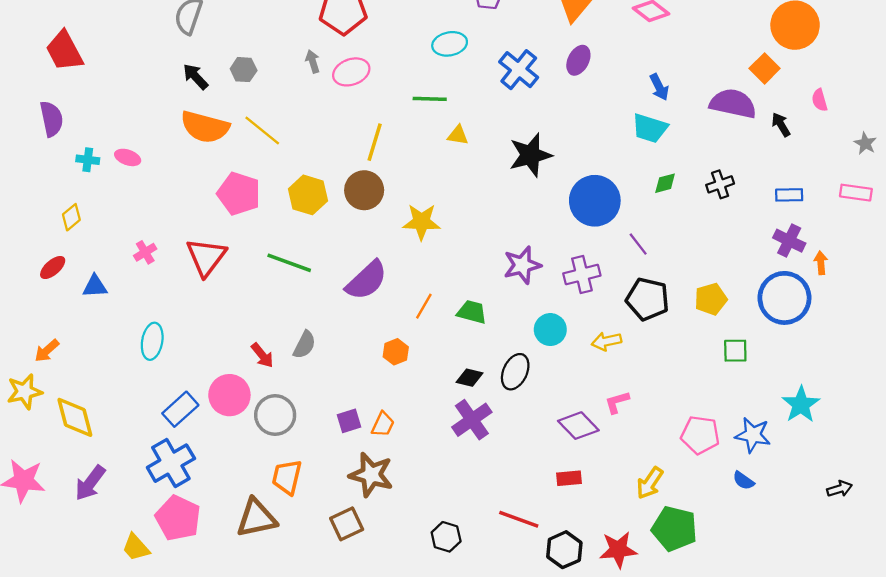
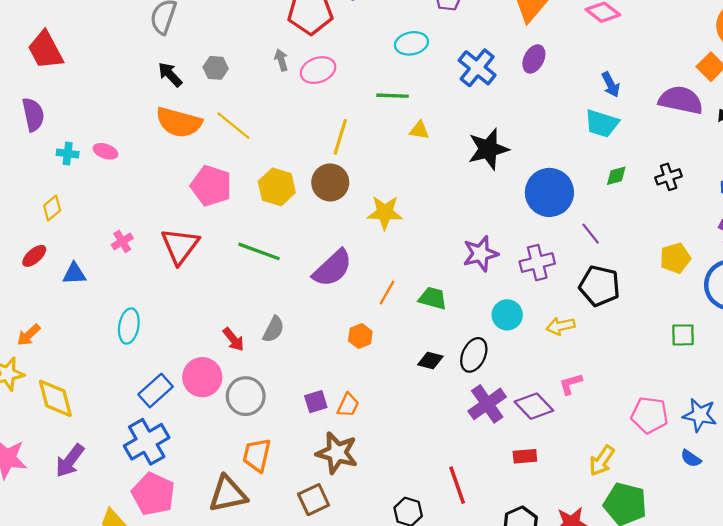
yellow pentagon: (711, 299) -> (675, 258), moved
purple cross: (472, 420) -> (487, 404), moved
red line: (519, 519) -> (457, 485), moved, turned 51

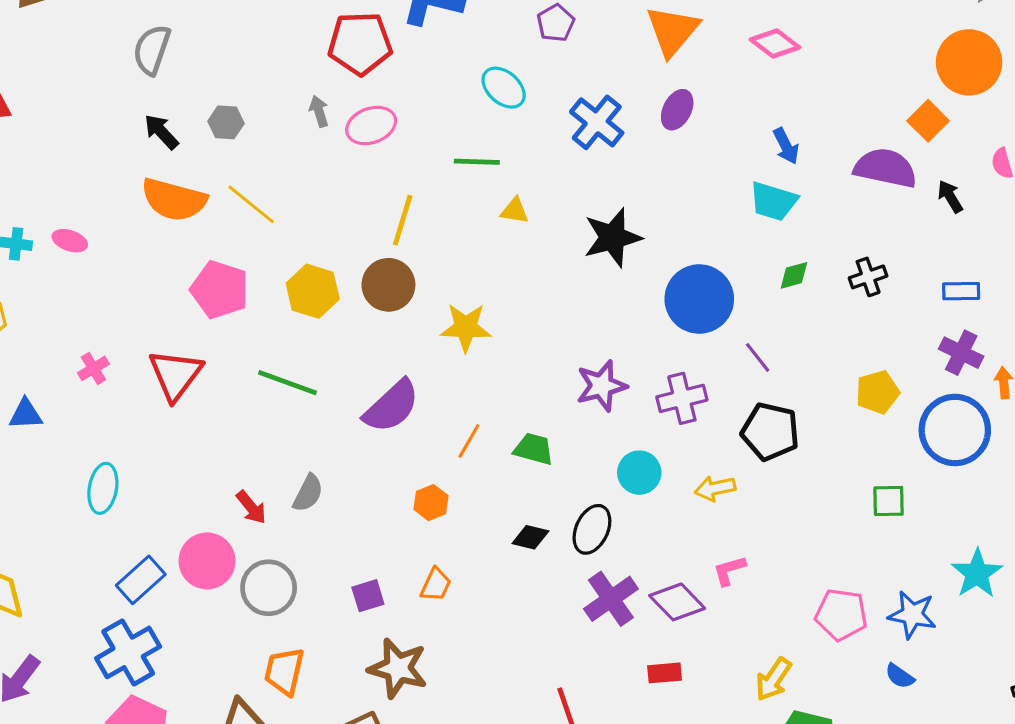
cyan ellipse: (411, 43) -> (504, 88), turned 52
orange trapezoid: (348, 405) -> (436, 585), moved

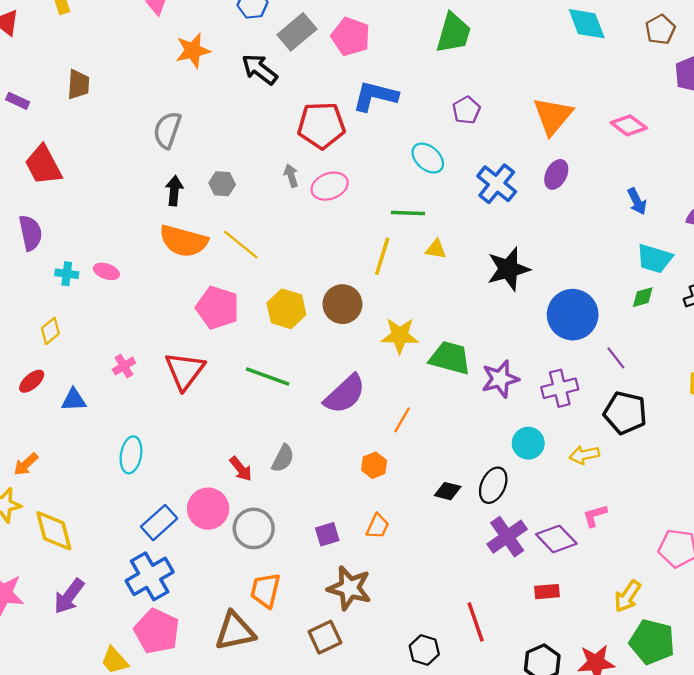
black arrow: (161, 132) -> (174, 191), turned 48
cyan trapezoid: (773, 201) -> (654, 259), moved
yellow line: (403, 220) -> (382, 256), moved
green trapezoid: (534, 449) -> (450, 358), moved, size x1.4

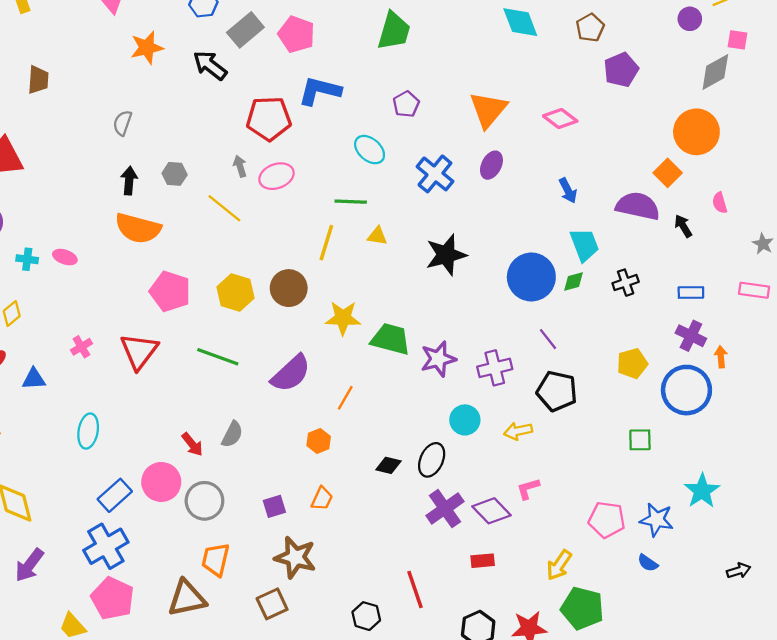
gray semicircle: (167, 130) -> (122, 123), size x0.7
yellow line: (241, 245) -> (224, 208), moved
cyan trapezoid: (654, 259) -> (585, 245), turned -128
blue circle: (573, 315) -> (531, 277), moved

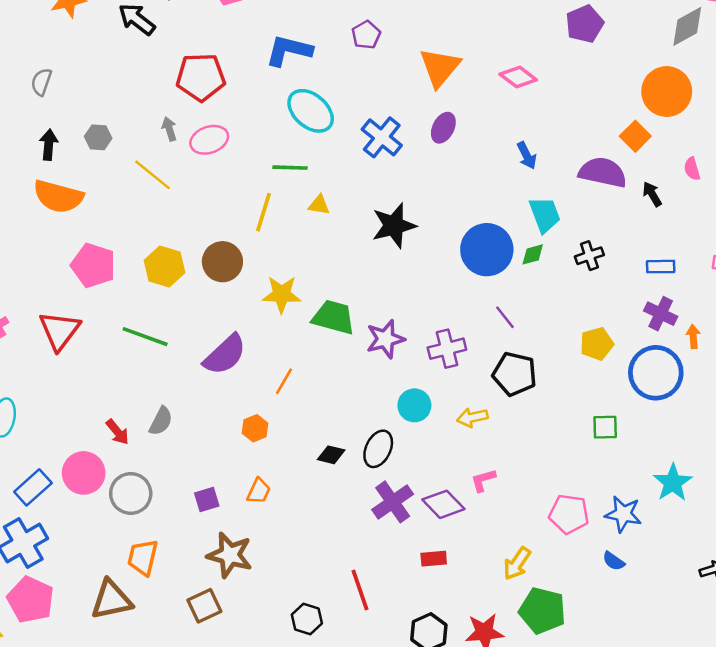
blue L-shape: (320, 91) -> (289, 50), moved
purple pentagon: (406, 104) -> (366, 35), moved
cyan ellipse: (370, 150) -> (311, 111), size x1.4

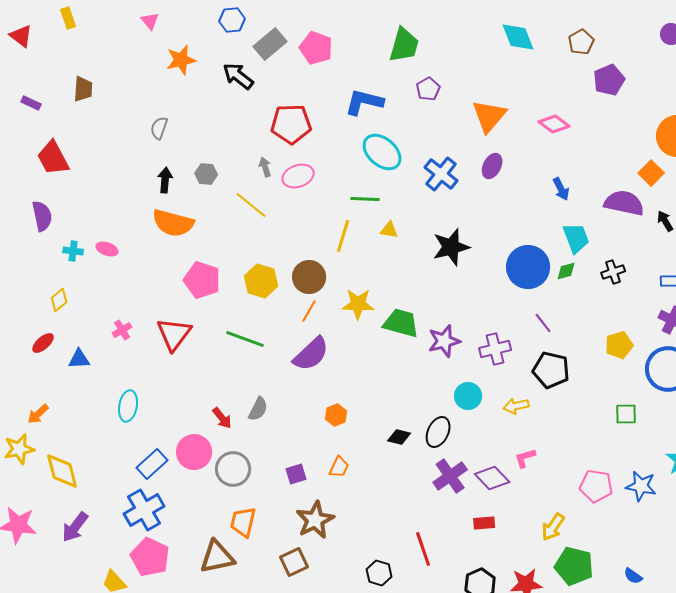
orange line: (284, 381) -> (309, 311), moved
brown star: (230, 555) -> (315, 520), turned 30
blue semicircle: (614, 561) -> (633, 576), moved

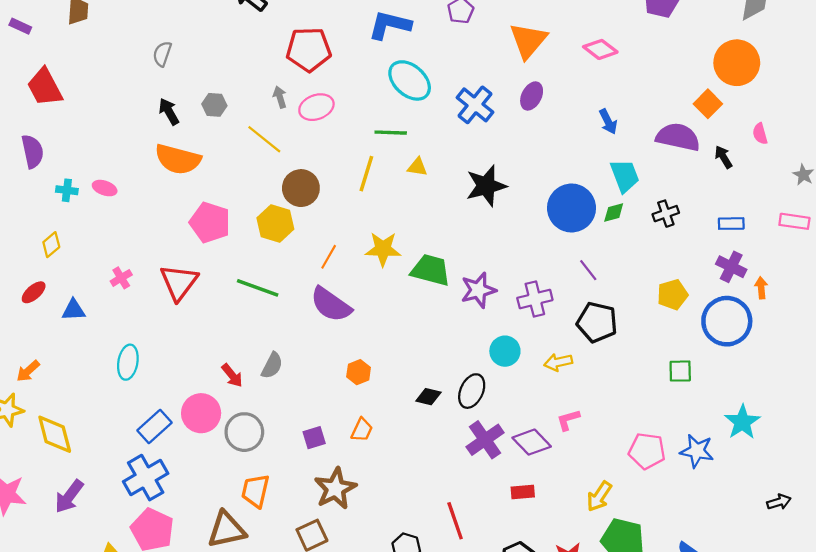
black arrow: (165, 180) -> (169, 112), turned -35
brown circle: (309, 277) -> (301, 188), moved
purple semicircle: (311, 354) -> (331, 305), turned 78

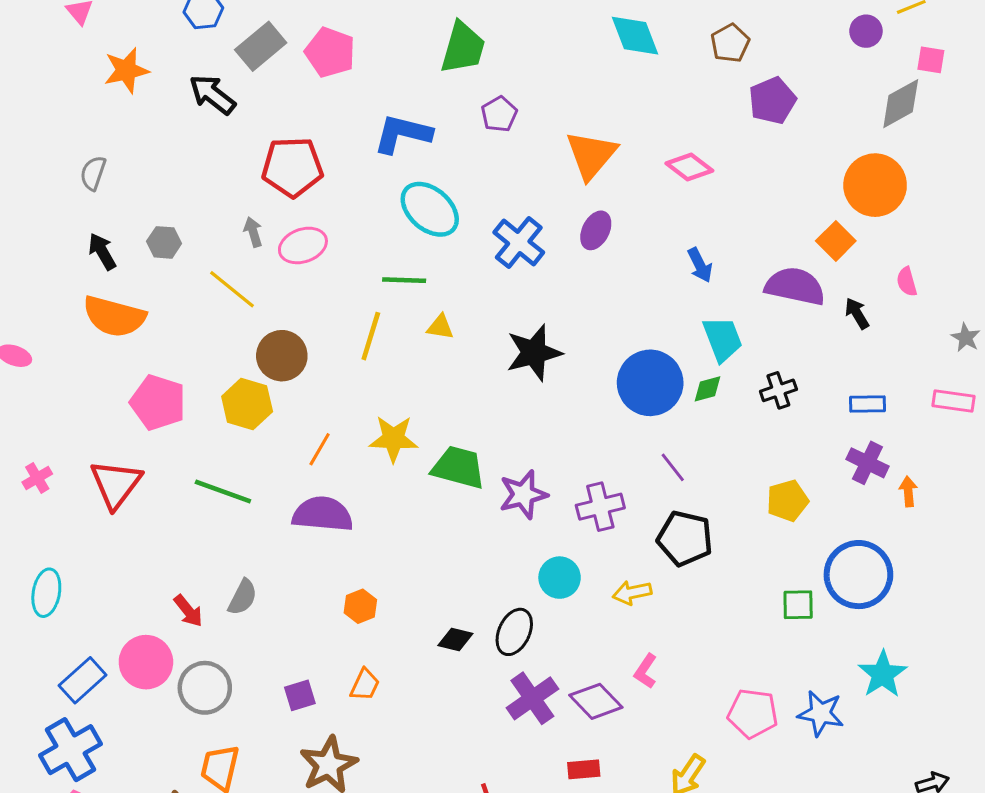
purple semicircle: (331, 305) -> (323, 514), turned 150
blue circle: (727, 321) -> (858, 575), moved
pink L-shape: (568, 420) -> (646, 671), turned -40

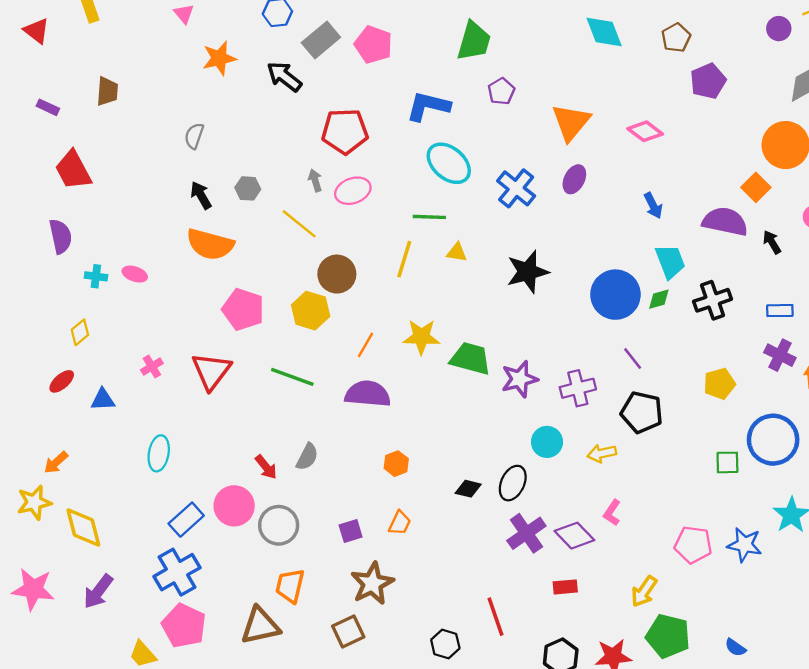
black cross: (778, 390) -> (713, 300), size x1.4

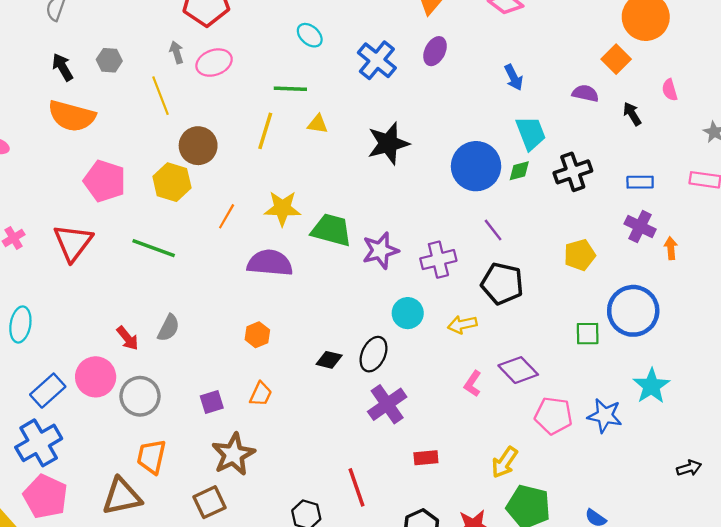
cyan ellipse: (449, 163) -> (310, 35), size x0.6
purple semicircle: (725, 222) -> (585, 93), size x0.6
yellow line: (299, 224) -> (161, 96), turned 30
purple semicircle: (368, 394) -> (270, 263), moved
purple diamond: (574, 536) -> (518, 370), moved

